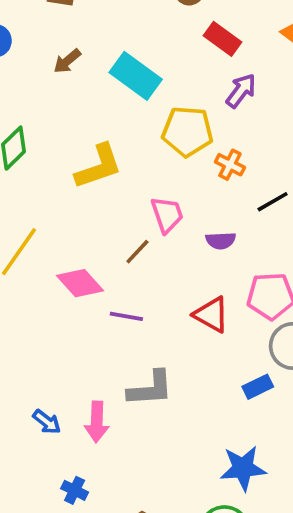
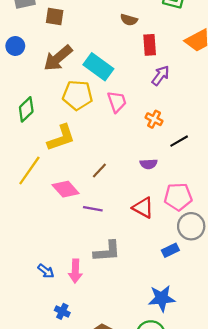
red rectangle: (223, 39) -> (150, 45), turned 50
brown arrow: (67, 61) -> (58, 58), size x1.8
yellow pentagon: (187, 131) -> (78, 95), moved
yellow L-shape: (99, 167) -> (61, 138), moved
pink trapezoid: (167, 215) -> (117, 102), moved

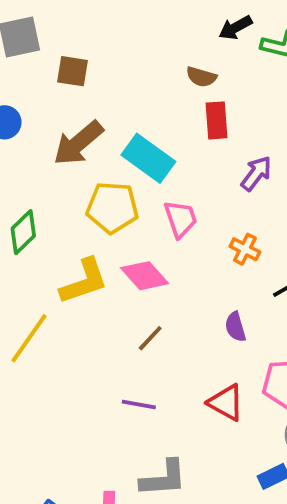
red rectangle: (150, 45) -> (216, 120), moved
purple semicircle: (149, 164) -> (235, 327), turned 77
pink diamond: (66, 189) -> (145, 276), moved

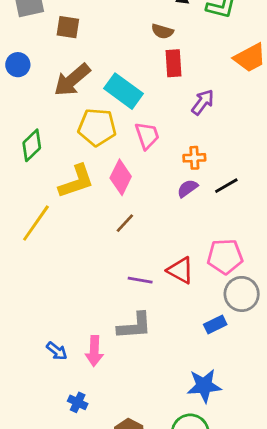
orange cross: (245, 249) -> (194, 158), turned -30
pink diamond: (145, 276) -> (121, 177), turned 68
purple semicircle: (235, 327) -> (187, 188), moved, turned 70
purple line: (139, 404) -> (140, 280), moved

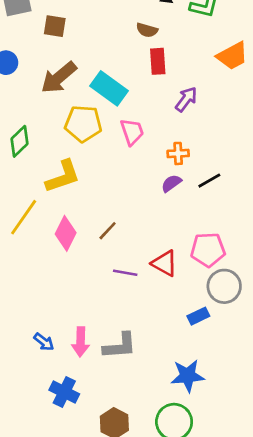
pink diamond: (121, 177) -> (66, 233), moved
brown line: (125, 223) -> (108, 231), moved
gray L-shape: (135, 326) -> (120, 346), moved
blue cross: (78, 402) -> (64, 392), size x1.5

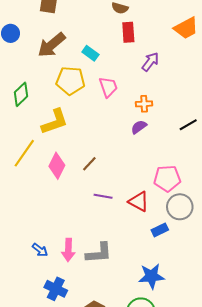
cyan rectangle: (109, 88) -> (90, 53), size x0.6
black line: (209, 181) -> (188, 125), moved
red triangle: (165, 263) -> (139, 202), moved

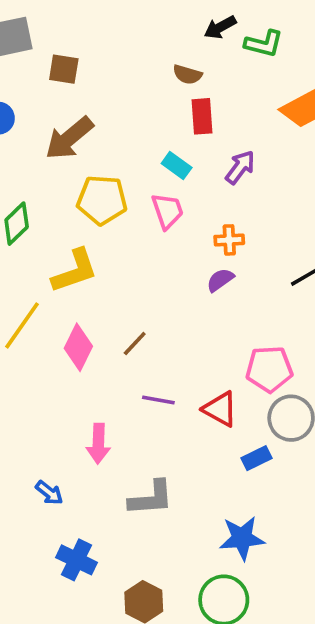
cyan rectangle: (90, 53) -> (177, 165), moved
pink arrow: (68, 250) -> (98, 444), moved

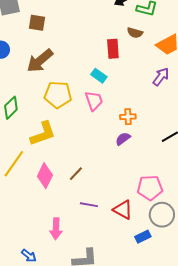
brown semicircle: (187, 75) -> (135, 33), moved
purple arrow: (240, 167) -> (161, 77), moved

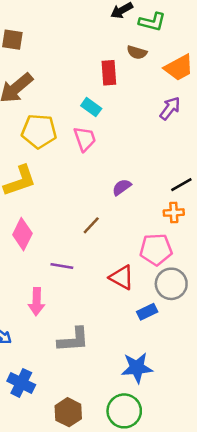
orange cross: (128, 117) -> (174, 213), moved
brown line: (76, 174) -> (91, 225), moved
purple line: (89, 205) -> (62, 266), moved

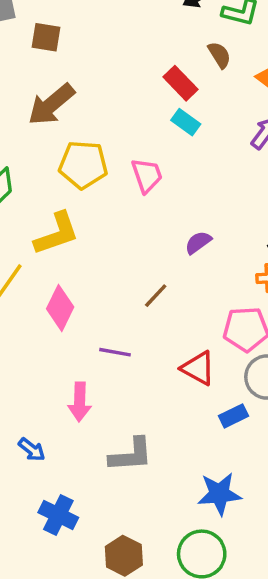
brown semicircle: (137, 52) -> (219, 55), turned -138
red rectangle: (109, 73) -> (180, 83), turned -40
cyan rectangle: (91, 107) -> (186, 122), moved

